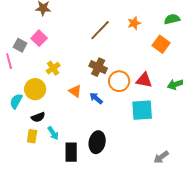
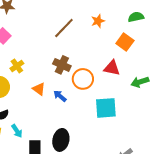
red triangle: (144, 80) -> (112, 68), moved

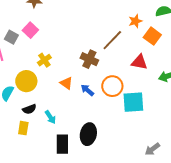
orange star: (98, 21) -> (135, 21), moved
brown line: (64, 28) -> (112, 40), moved
orange circle: (83, 79) -> (112, 86), moved
cyan arrow: (17, 131) -> (50, 117), moved

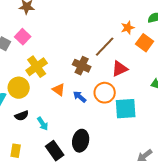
yellow cross: (44, 60) -> (37, 67), size x1.5
red triangle: (139, 62) -> (120, 69), moved, turned -36
yellow rectangle: (23, 128) -> (16, 151), moved
black rectangle: (62, 144) -> (55, 151), turned -36

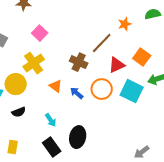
pink square: (23, 37) -> (40, 33), moved
orange square: (145, 43) -> (142, 57), moved
cyan square: (126, 109) -> (132, 91), moved, turned 30
cyan arrow: (43, 124) -> (51, 120), moved

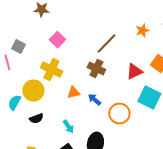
brown line: (102, 43) -> (106, 44), moved
yellow cross: (34, 63) -> (51, 70), turned -30
orange triangle: (56, 86) -> (73, 93), turned -48
orange circle: (102, 89) -> (119, 114), moved

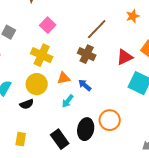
yellow circle: (33, 91) -> (37, 84), moved
orange circle: (119, 114) -> (110, 120), moved
cyan arrow: (68, 127) -> (68, 101), moved, turned 72

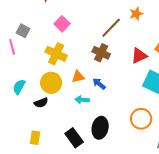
orange star: (133, 16) -> (136, 14), moved
cyan arrow: (68, 101) -> (82, 100), turned 56
orange circle: (110, 120) -> (141, 119), moved

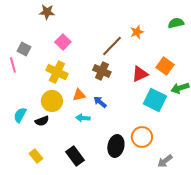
cyan semicircle: (19, 87) -> (20, 115), moved
black ellipse: (100, 128) -> (116, 146), moved
yellow rectangle: (35, 138) -> (36, 156), turned -48

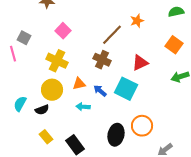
orange square: (165, 66) -> (174, 45), moved
cyan square: (155, 100) -> (126, 89), moved
yellow rectangle: (36, 156) -> (46, 137), moved

